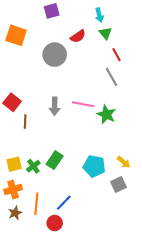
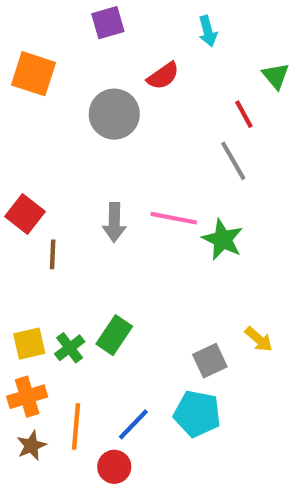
green triangle: (105, 33) -> (276, 76), moved
cyan pentagon: (94, 166) -> (197, 414), moved
gray square: (119, 184) -> (210, 361), moved

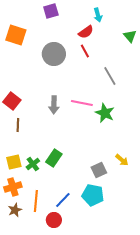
red semicircle: (163, 76) -> (86, 32), moved
red line: (244, 114) -> (85, 51), moved
brown line: (53, 254) -> (18, 125), moved

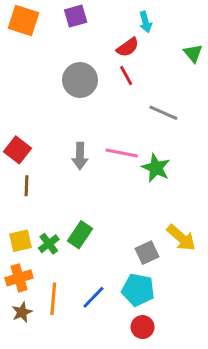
orange square: (16, 35) -> (23, 20), moved
gray line: (110, 76) -> (163, 113), turned -36
yellow arrow: (122, 160) -> (181, 238), size x1.5
red circle: (54, 220) -> (143, 327), moved

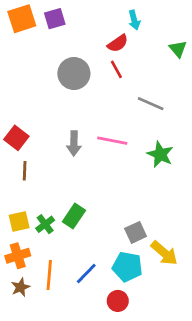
purple square: (76, 16) -> (55, 19), moved
orange square: (23, 20) -> (22, 19), turned -36
green star: (156, 168) -> (160, 154), moved
yellow arrow: (181, 238) -> (164, 253), moved
red circle: (143, 327) -> (118, 301), moved

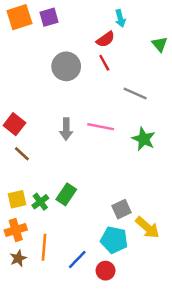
brown line: (25, 171) -> (22, 154), turned -49
blue line: (86, 274) -> (77, 260), moved

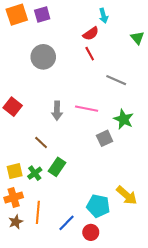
gray circle: (66, 66) -> (43, 57), moved
brown line: (22, 154) -> (41, 143), moved
gray square: (122, 209) -> (105, 138), moved

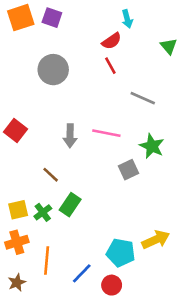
purple square: (42, 15) -> (52, 18), turned 35
yellow arrow: (127, 195) -> (156, 240), turned -65
brown star: (16, 222) -> (17, 282), moved

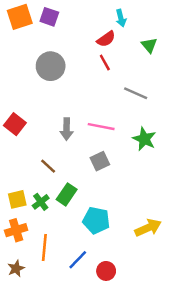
green triangle: (169, 46) -> (149, 45), moved
gray square: (128, 170) -> (100, 161), moved
cyan pentagon: (121, 253) -> (96, 220), moved

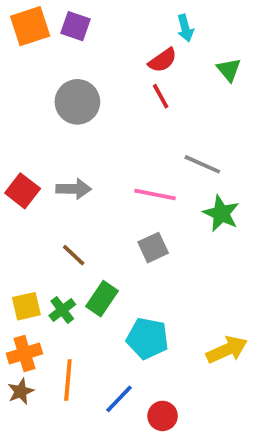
gray line: (136, 93) -> (202, 164), moved
gray arrow: (67, 129) -> (74, 189), moved, turned -90
brown star: (16, 268) -> (21, 391), moved

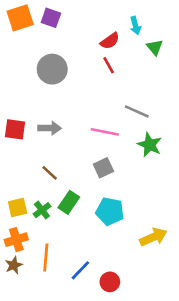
cyan arrow: (185, 28) -> (135, 26), moved
red square: (23, 191) -> (15, 129), turned -30
cyan pentagon: (147, 338) -> (110, 211), moved

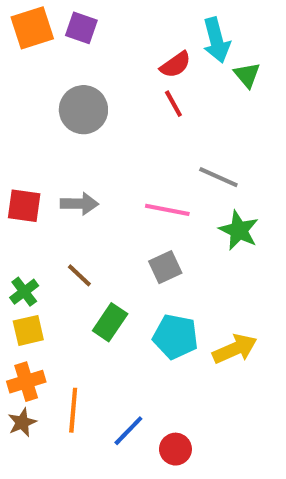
cyan arrow: (135, 26) -> (216, 40), size x1.5
green cross: (42, 210) -> (24, 292), moved
yellow arrow: (153, 237) -> (235, 349), moved

